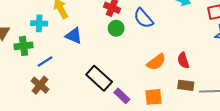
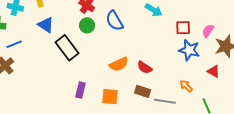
red semicircle: (183, 60) -> (145, 67), turned -49
black rectangle: (99, 78) -> (67, 48), moved
purple rectangle: (122, 96) -> (80, 90), turned 49

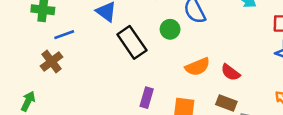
green circle: (87, 25) -> (170, 29), moved

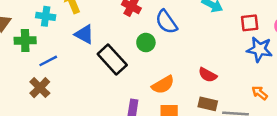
orange semicircle: (197, 67) -> (163, 85), moved

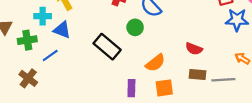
blue triangle: (84, 34) -> (62, 30), moved
brown cross: (40, 88) -> (28, 78), moved

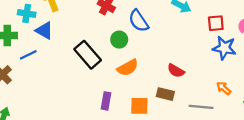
orange semicircle: (155, 63) -> (128, 68), moved
brown rectangle: (197, 75) -> (165, 94), moved

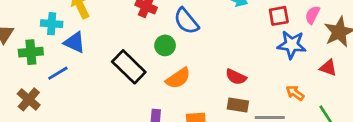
brown rectangle: (165, 94) -> (238, 105), moved

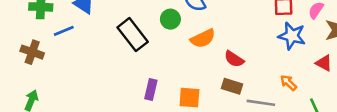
orange semicircle: (178, 78) -> (203, 38), moved
brown cross: (29, 99) -> (32, 52), turned -30

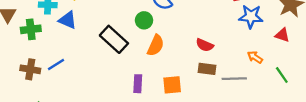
blue line: (64, 31) -> (56, 64), moved
orange semicircle: (203, 38) -> (156, 45), moved, turned -30

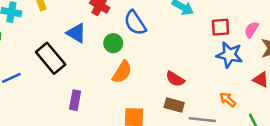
blue triangle: (68, 20) -> (76, 33), moved
black rectangle: (114, 39) -> (51, 58), moved
purple rectangle: (138, 84) -> (75, 100), moved

